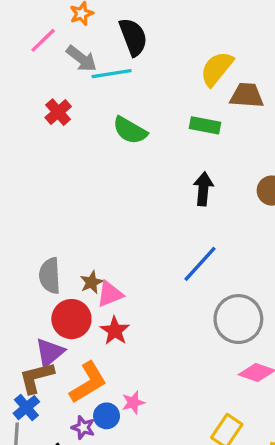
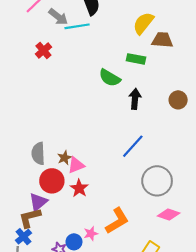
green semicircle: (130, 130) -> (110, 78), moved
orange L-shape: (88, 382) -> (117, 221), moved

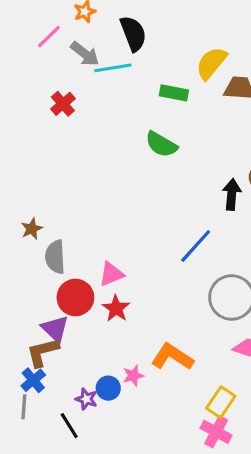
green rectangle: (136, 59) -> (174, 93), moved
black arrow: (135, 99) -> (232, 194), moved
brown star: (64, 158) -> (32, 229), moved
purple triangle: (38, 202) -> (55, 329), turned -36
orange L-shape: (117, 221) -> (172, 357), turned -116

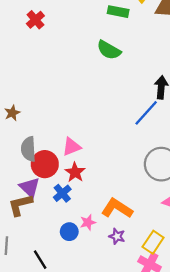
blue line: (196, 246) -> (146, 113), moved
gray semicircle: (55, 257) -> (28, 149), moved
blue cross: (33, 380) -> (62, 193), moved
purple star: (86, 399) -> (117, 236), moved

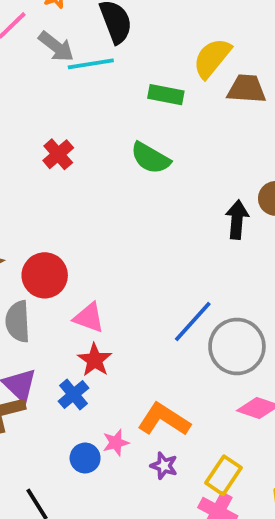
red cross: (35, 20) -> (58, 154), moved
blue line: (146, 113) -> (193, 321), moved
pink triangle: (72, 147) -> (89, 318), turned 42
red circle: (45, 164) -> (45, 275), moved

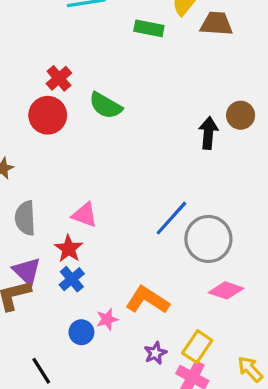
green semicircle: (150, 158) -> (106, 106), moved
red circle: (45, 275) -> (48, 115), moved
red star: (95, 360) -> (69, 249), moved
purple star: (164, 466) -> (155, 353), moved, turned 30

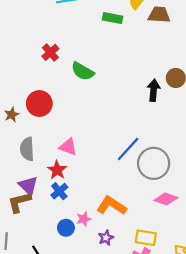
red circle: (48, 115) -> (39, 103), moved
yellow rectangle: (197, 347) -> (146, 238), turned 65
purple star: (155, 353) -> (106, 238), moved

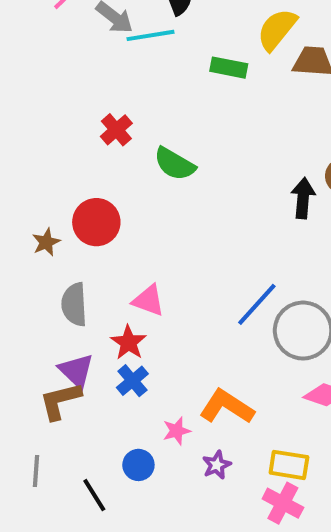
blue circle: (66, 228) -> (138, 465), moved

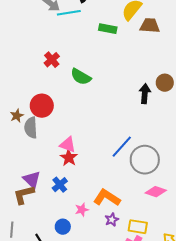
gray semicircle: (74, 304) -> (31, 128), moved
red star: (128, 343) -> (69, 158), moved
purple star: (217, 465) -> (112, 220), moved

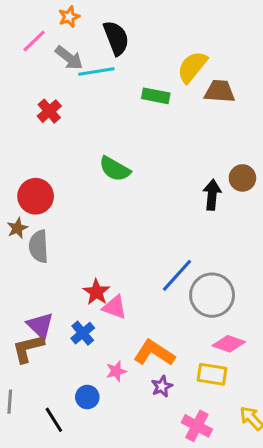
red cross: (52, 60) -> (49, 111), moved
red circle: (42, 106) -> (36, 196), moved
pink triangle: (68, 145) -> (115, 307), moved
yellow rectangle: (138, 227) -> (212, 374), moved

